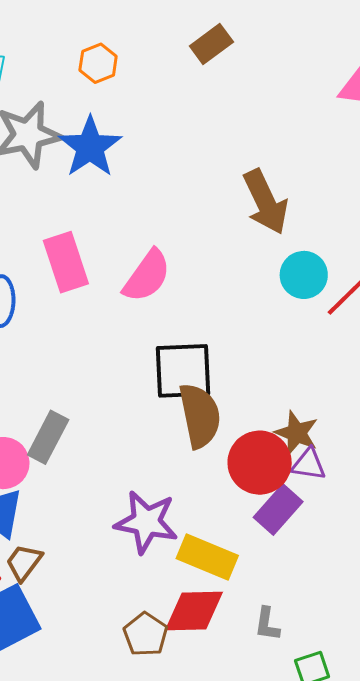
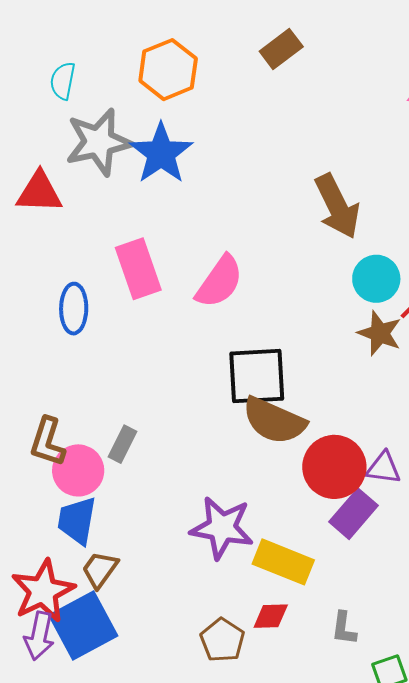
orange hexagon: (98, 63) -> (168, 70), size x1.5
brown semicircle: (200, 416) -> (274, 421), turned 126
brown star: (297, 433) -> (380, 333), moved
gray rectangle: (48, 437) -> (123, 444), size x0.7
red diamond: (194, 611) -> (271, 616), size x0.6

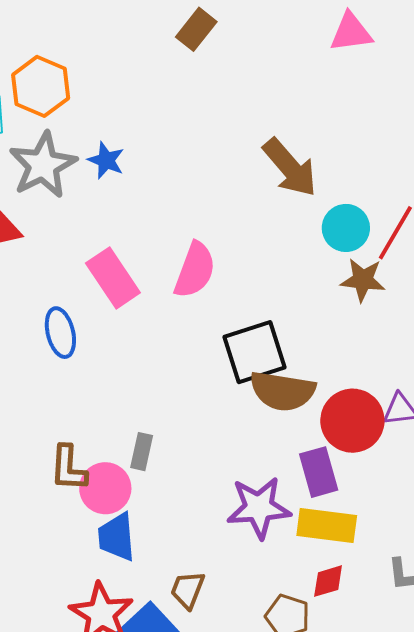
orange hexagon: (168, 70) -> (41, 86), moved
blue star: (161, 153) -> (106, 160), size x0.6
purple rectangle: (354, 514) -> (319, 472), moved, turned -42
brown trapezoid: (100, 570) -> (188, 590), moved

